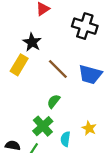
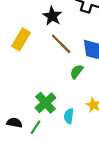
black star: (32, 42) -> (52, 16), moved
green semicircle: (54, 101) -> (77, 72), moved

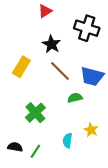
green semicircle: (77, 72) -> (75, 98), turned 40
green cross: (46, 103) -> (35, 113), moved

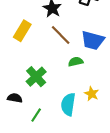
cyan semicircle: (67, 141) -> (68, 104), size x1.5
black semicircle: (15, 147) -> (15, 98), moved

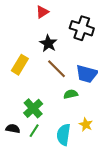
green line: (36, 115) -> (34, 131), moved

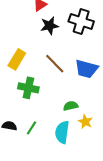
black star: (48, 43) -> (50, 26), moved, turned 30
green semicircle: (71, 94) -> (71, 106), moved
green cross: (33, 108) -> (28, 88), moved, turned -36

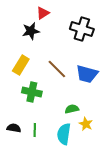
black star: (50, 26) -> (31, 31), moved
green line: (32, 128) -> (35, 130), turned -32

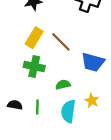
yellow rectangle: (21, 65) -> (34, 38), moved
blue trapezoid: (87, 74) -> (93, 62), moved
green semicircle: (72, 109) -> (63, 85), moved

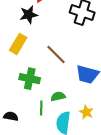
yellow rectangle: (34, 38) -> (18, 44), moved
green line: (37, 107) -> (41, 108), moved

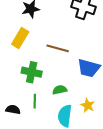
brown line: (56, 54) -> (58, 48), turned -30
green line: (41, 108) -> (35, 101), moved

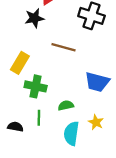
yellow rectangle: (20, 38) -> (20, 63), moved
brown line: (58, 48) -> (64, 47), moved

